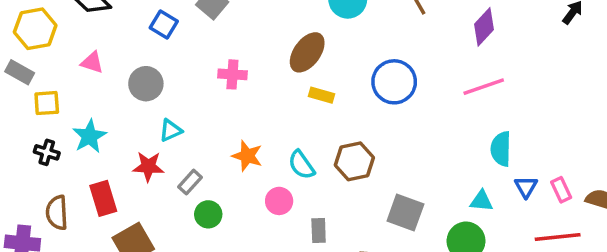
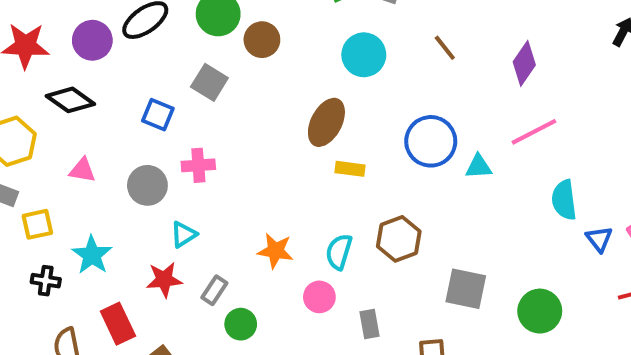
pink cross: (232, 74) -> (198, 165), moved
cyan semicircle: (301, 165) -> (339, 252), turned 60
cyan triangle: (481, 201) -> (479, 167), moved

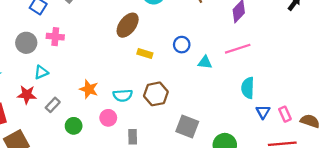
blue circle: (431, 141) -> (182, 45), size x0.6
yellow rectangle: (350, 169) -> (145, 54), moved
cyan semicircle: (339, 252) -> (123, 95), turned -120
green circle: (241, 324) -> (74, 126), moved

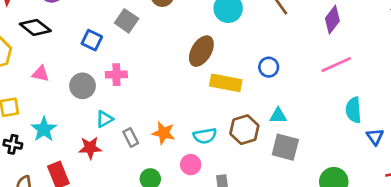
yellow rectangle: (145, 54) -> (226, 83), size x1.6
cyan triangle: (205, 62) -> (278, 116), moved
gray rectangle: (53, 105) -> (131, 137), moved, turned -64
gray square: (187, 126) -> (285, 147), moved

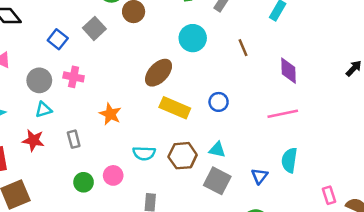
purple diamond: (332, 20) -> (289, 71), turned -52
cyan triangle: (104, 119) -> (44, 110), moved
orange star: (164, 133) -> (110, 114), moved
blue triangle: (375, 137) -> (260, 176), moved
pink circle: (191, 165) -> (113, 175), moved

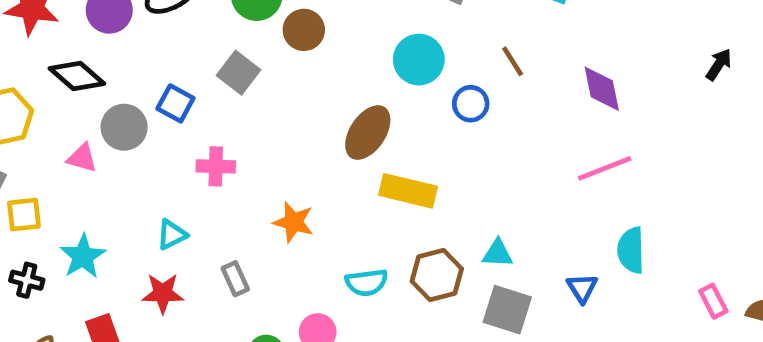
gray circle: (39, 80) -> (124, 127), moved
blue circle: (219, 102) -> (471, 104), moved

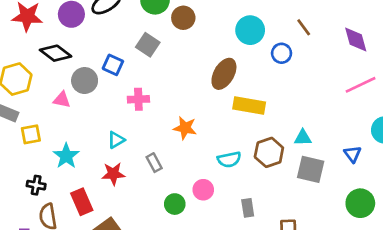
black cross: (27, 280) -> (36, 185), moved

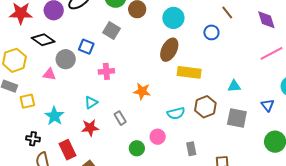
cyan circle: (250, 30) -> (173, 18), moved
cyan triangle: (303, 138) -> (234, 86), moved

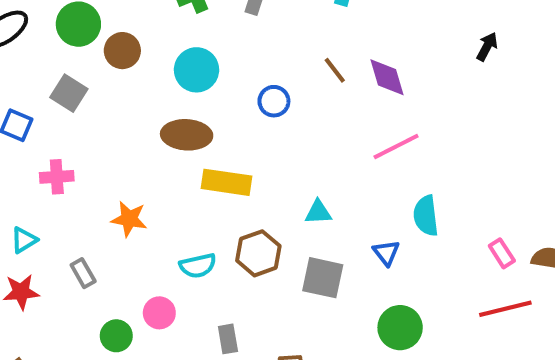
brown line: (227, 12) -> (335, 70), moved
brown ellipse: (169, 50) -> (187, 135), turned 65

